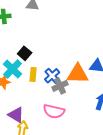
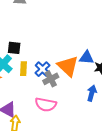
black square: (25, 53) -> (14, 48), turned -32
orange triangle: (78, 74) -> (68, 66), turned 45

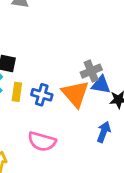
blue cross: (43, 69) -> (42, 95), turned -35
gray cross: (51, 79) -> (91, 71), moved

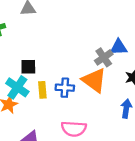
blue triangle: (101, 85) -> (119, 47), moved

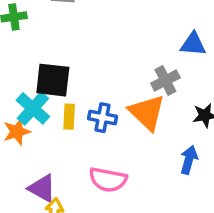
blue triangle: (119, 47) -> (193, 44), moved
black square: (28, 67) -> (53, 80), size x1.5

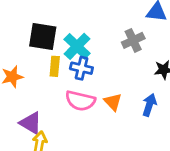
cyan cross: (33, 108) -> (77, 46), moved
orange triangle: (147, 112) -> (113, 102), moved, size x0.6
pink semicircle: (108, 180) -> (80, 101), moved

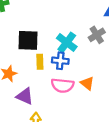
cyan cross: (77, 46) -> (67, 42), moved
purple triangle: (31, 123) -> (25, 96), moved

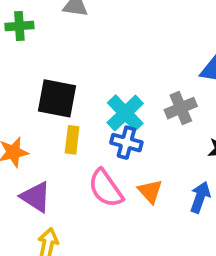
blue cross: (60, 61) -> (126, 143), moved
pink semicircle: (62, 85) -> (106, 188), turned 40

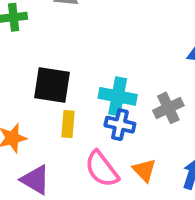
gray cross: (181, 108) -> (168, 108), moved
cyan cross: (125, 113) -> (118, 96), turned -33

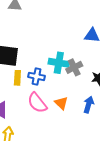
cyan cross: (118, 96) -> (59, 63), moved
blue cross: (120, 125) -> (36, 76), moved

